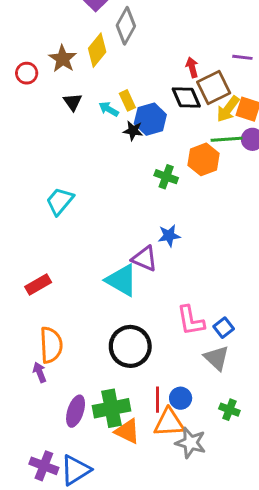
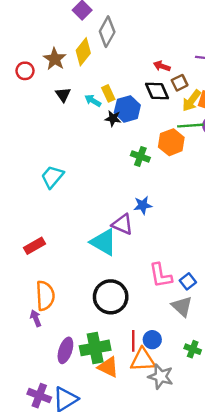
red arrow: (192, 67) -> (162, 66), turned -56
brown square: (214, 88) -> (180, 83), size x0.6

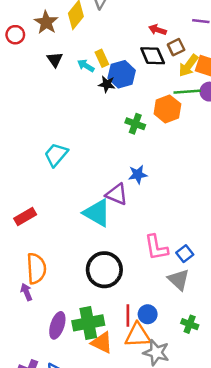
cyan trapezoid: (52, 177) -> (56, 155), moved

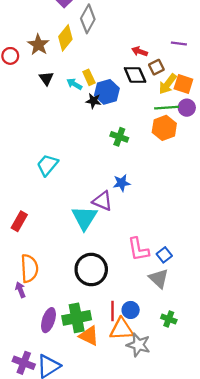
orange hexagon: (167, 109) -> (164, 128), moved
cyan triangle: (97, 213) -> (84, 218), turned 32
red rectangle: (25, 217) -> (19, 221), turned -30

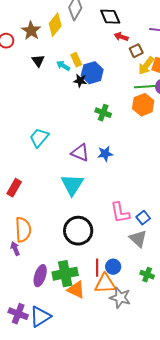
black diamond: (135, 75) -> (110, 17), moved
purple triangle: (102, 201) -> (80, 153), moved

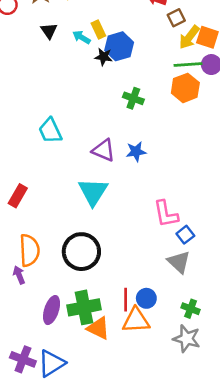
cyan trapezoid: (39, 138) -> (50, 131), turned -65
pink L-shape: (120, 213) -> (166, 214), moved
black circle: (78, 231) -> (81, 252), moved
gray star: (120, 298) -> (187, 339), moved

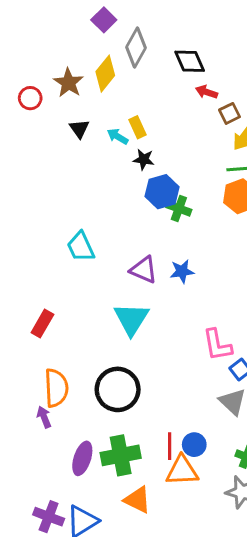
blue hexagon: (119, 46) -> (162, 192), moved
orange triangle: (98, 328) -> (138, 500), moved

